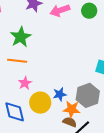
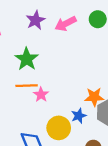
pink star: (25, 83) -> (41, 95), moved
orange star: (72, 109) -> (94, 97), moved

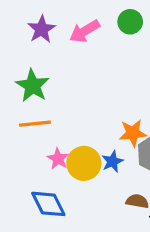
pink star: (41, 95) -> (58, 159), moved
yellow circle: (59, 128) -> (84, 163), moved

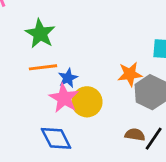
pink star: (58, 159) -> (64, 98), size x1.5
blue star: (112, 161) -> (68, 78), moved

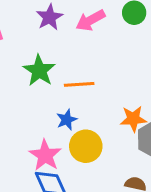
orange line: (43, 67) -> (79, 84), moved
pink star: (64, 98) -> (45, 155), moved

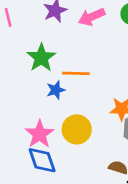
blue star: (67, 120) -> (56, 90), moved

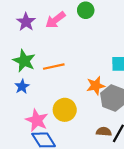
blue star: (56, 90) -> (22, 86), moved

